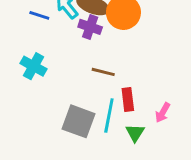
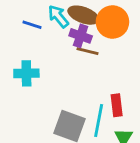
cyan cross: (33, 66) -> (26, 73), turned -30
brown line: (103, 72) -> (87, 51), moved

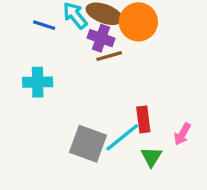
brown line: (87, 51) -> (109, 56), turned -30
cyan line: (99, 121) -> (122, 137), turned 40

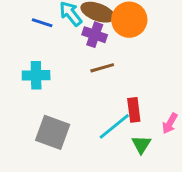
brown line: (109, 56) -> (102, 68), moved
gray square: (88, 144) -> (53, 132), moved

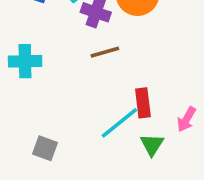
gray square: (53, 132) -> (45, 148), moved, size x0.6

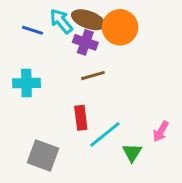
red rectangle: (143, 103) -> (81, 118), moved
gray square: (45, 148) -> (43, 156), size x1.5

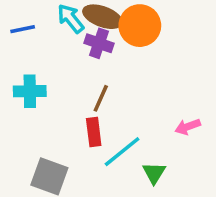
blue line: (32, 30) -> (23, 29), moved, turned -30
brown line: (93, 76) -> (101, 98), moved, turned -50
pink arrow: (161, 131) -> (188, 127), moved, turned 40

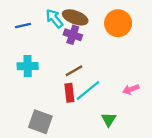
orange circle: (140, 26) -> (118, 23), moved
brown line: (101, 98) -> (74, 71), turned 36
cyan line: (122, 152) -> (88, 90), moved

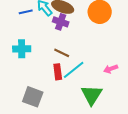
blue line: (23, 26) -> (26, 12), moved
brown line: (74, 71) -> (62, 53), turned 56
green triangle: (109, 119) -> (92, 95), size x1.6

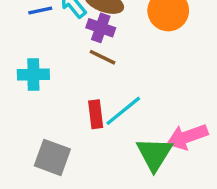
brown line: (62, 53) -> (103, 57), moved
pink arrow: (111, 69) -> (187, 137), moved, size x1.6

